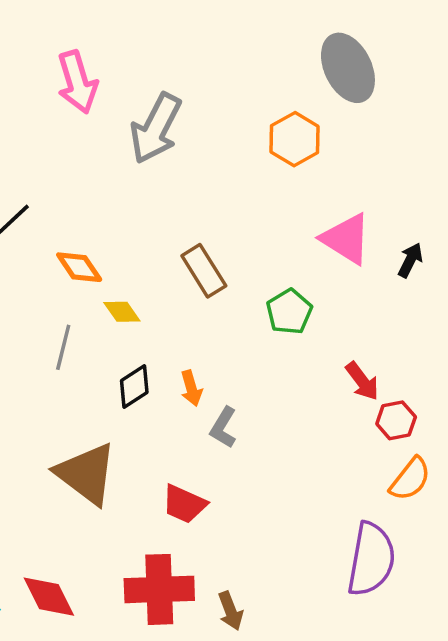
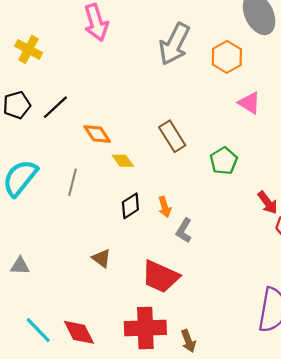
gray arrow: (156, 128) -> (174, 44), moved
pink triangle: (346, 239) -> (249, 103), moved, size x0.7
gray line: (63, 347) -> (73, 182), moved
brown triangle: (86, 474) -> (101, 258), size x0.5
red trapezoid: (184, 504) -> (160, 277), size x1.4

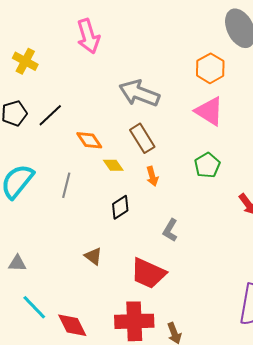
gray arrow: (174, 44) -> (139, 93), moved, turned 84
pink triangle: (249, 103) -> (209, 111), moved, size x1.4
brown rectangle: (172, 136) -> (142, 138), moved
orange arrow: (165, 207) -> (152, 176), moved
cyan line: (38, 330) -> (34, 307), moved

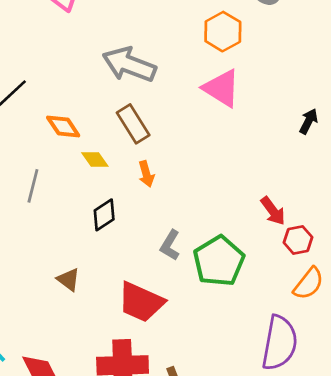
green pentagon: (207, 165) -> (219, 261), moved, size x1.5

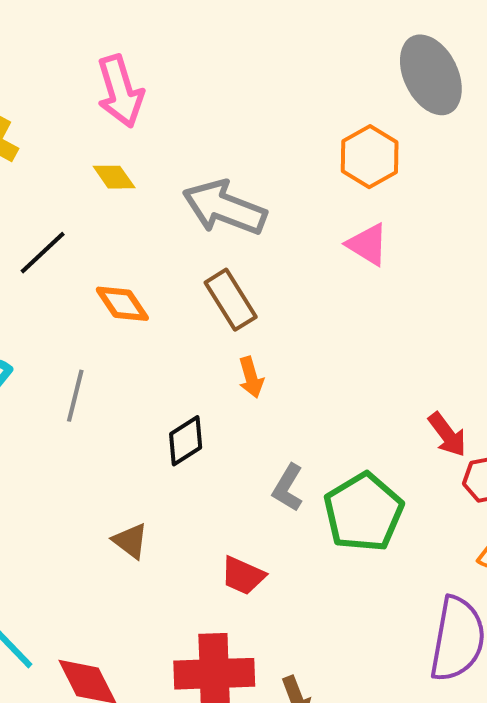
pink triangle: (222, 88) -> (368, 244), size x0.7
yellow diamond: (95, 160) -> (114, 177), moved
red trapezoid: (141, 302) -> (243, 576), size x0.6

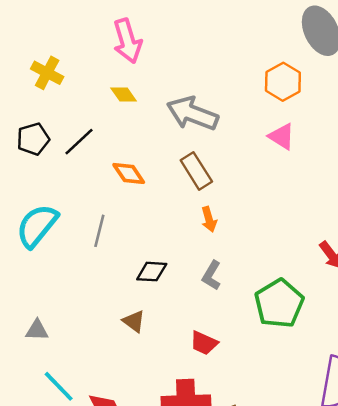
black diamond: (186, 441) -> (152, 272), moved, turned 36
gray L-shape: (288, 488) -> (212, 275), moved

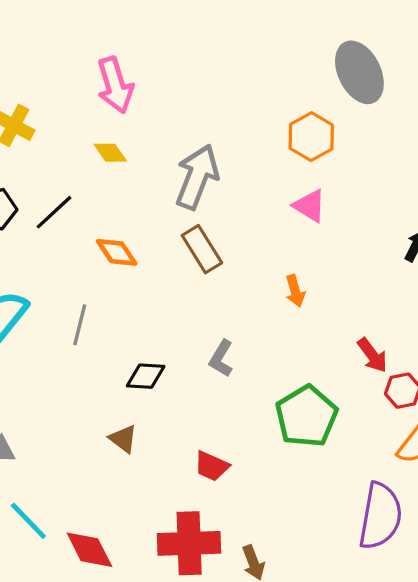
gray arrow: (192, 114) -> (197, 177), turned 90
orange arrow: (209, 219) -> (295, 291), moved
gray L-shape: (212, 275) -> (221, 358), moved

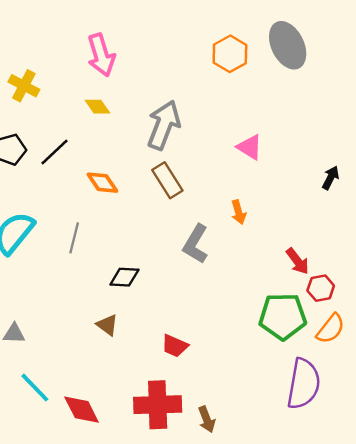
orange hexagon: (311, 137) -> (230, 54), moved
gray L-shape: (221, 358) -> (196, 244), moved, size x1.4
green pentagon: (306, 416) -> (283, 316), moved, turned 30

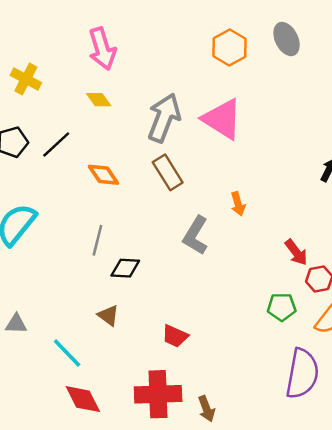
gray ellipse: (288, 45) -> (287, 39), size x0.7
pink triangle: (250, 147) -> (222, 119), moved, size x1.6
gray line: (74, 238) -> (97, 240), moved
green pentagon: (283, 316) -> (282, 307), size x0.6
cyan line: (35, 388) -> (67, 353), moved

